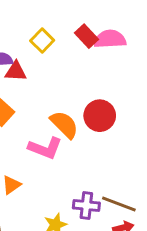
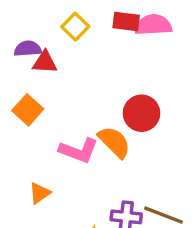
red rectangle: (86, 36) -> (126, 22), turned -40
orange semicircle: (64, 124) -> (114, 142), moved

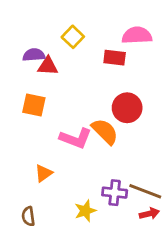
red rectangle: (126, 22) -> (115, 58), moved
orange square: (28, 110) -> (34, 105), turned -30

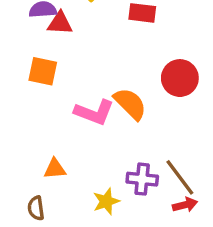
red circle: (127, 108) -> (180, 78), moved
orange triangle: (44, 173) -> (55, 169), moved, turned 30
brown line: (145, 191) -> (180, 177), turned 32

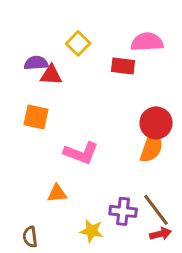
orange semicircle: (130, 104) -> (152, 147), moved, turned 64
orange triangle: (55, 169) -> (57, 193), moved
yellow star: (106, 201) -> (92, 231), turned 30

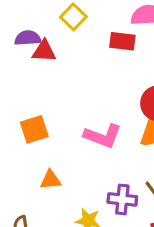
orange square: (36, 117) -> (34, 129), moved, turned -30
pink L-shape: (81, 153) -> (103, 136), moved

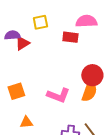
yellow square: (73, 17) -> (40, 22), turned 35
red triangle: (44, 51) -> (22, 43), turned -35

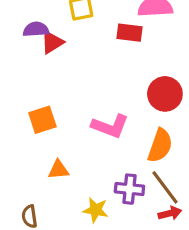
orange semicircle: (89, 91) -> (160, 145), moved

